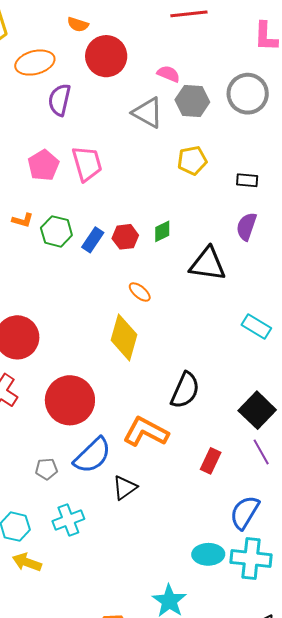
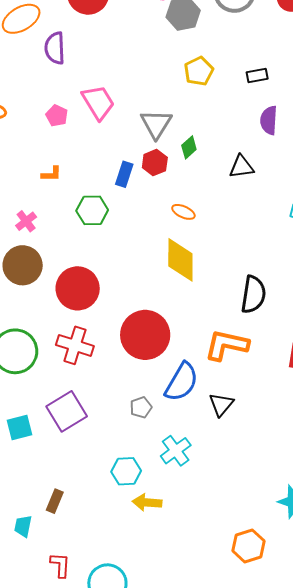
gray triangle: (148, 113) -> (156, 124), moved, turned 48
pink pentagon: (43, 165) -> (57, 116), size x0.7
green hexagon: (56, 231) -> (92, 210), moved
black triangle: (208, 264) -> (241, 167), size x0.7

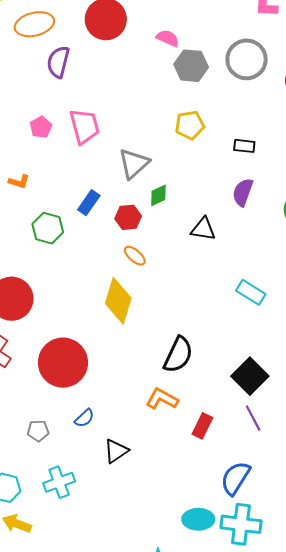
red hexagon: (155, 163) -> (128, 217), moved
orange L-shape: (227, 345) -> (162, 399), moved, size x0.7
blue semicircle: (182, 382) -> (84, 418), size x0.5

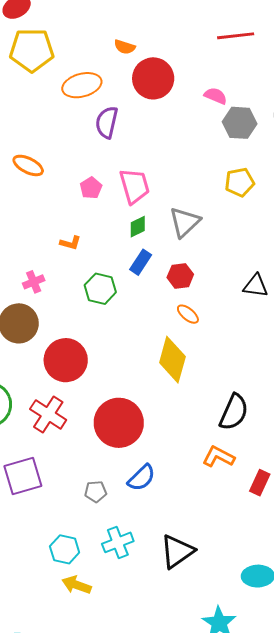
green diamond: (158, 195) -> (138, 227), moved
blue semicircle: (84, 418) -> (141, 478), size x1.4
black triangle: (116, 451) -> (177, 551), moved, size x1.4

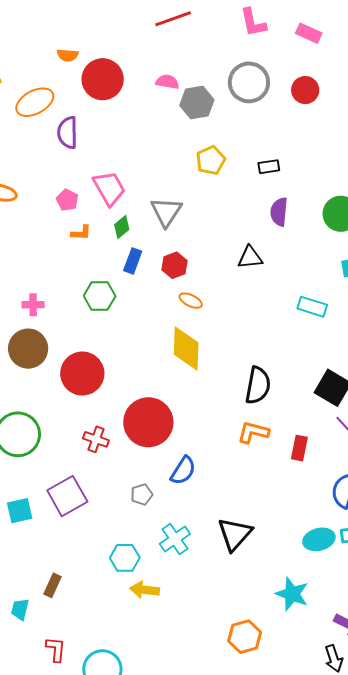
orange L-shape: (70, 243) -> (81, 233), moved
pink cross: (34, 282) -> (33, 305), turned 35
red cross: (48, 414) -> (96, 439), moved, size x0.7

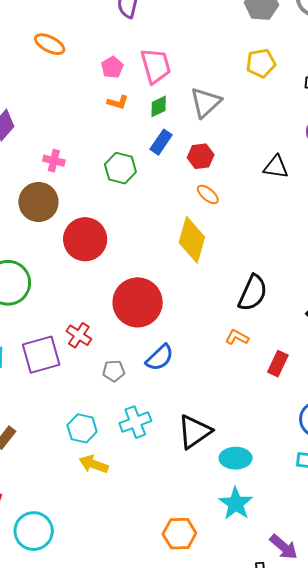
orange L-shape: (253, 432) -> (237, 337), size x0.7
red cross: (96, 439) -> (79, 335), moved
cyan ellipse: (319, 539) -> (236, 458), moved

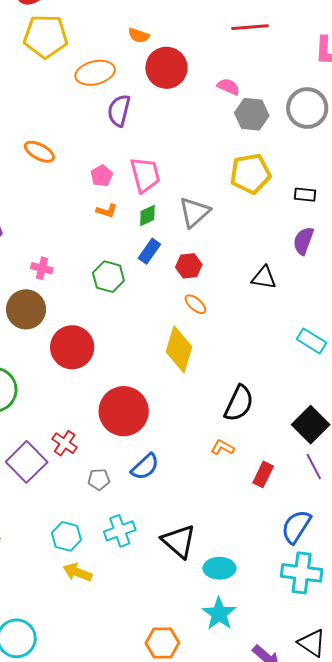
yellow pentagon: (261, 63) -> (250, 174), size x1.4
purple square: (41, 355) -> (27, 462), turned -30
black triangle: (195, 432) -> (179, 541), turned -45

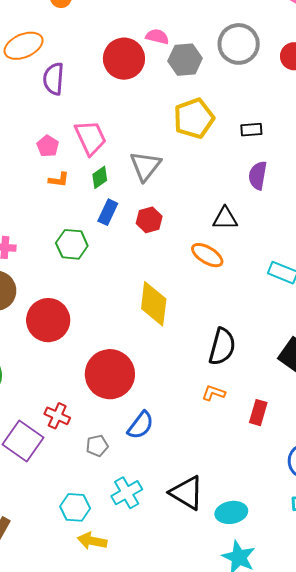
red circle: (166, 68) -> (124, 59), moved
orange ellipse: (195, 304) -> (207, 255), moved, size x1.4

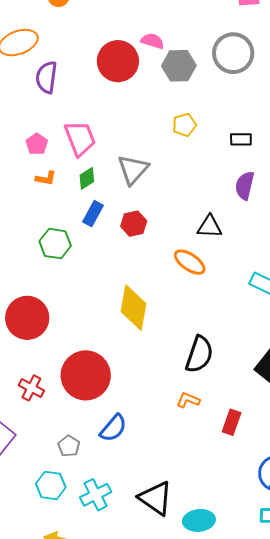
yellow pentagon: (194, 118) -> (184, 125), size x0.6
red cross: (57, 416) -> (31, 388), moved
gray pentagon: (97, 446) -> (69, 446), turned -30
cyan hexagon: (75, 507) -> (51, 486), moved

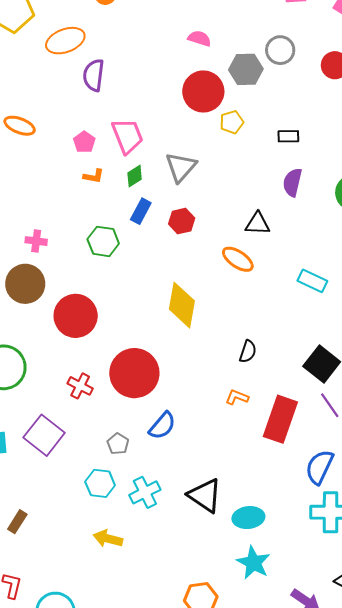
gray circle: (233, 53) -> (280, 50), size x0.7
red circle: (118, 61) -> (203, 91), moved
gray hexagon: (179, 66) -> (246, 69), moved
black semicircle: (199, 354) -> (248, 351), size x0.6
red rectangle: (232, 422) -> (280, 419), size x1.8

